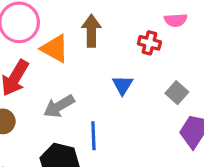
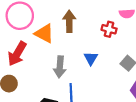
gray arrow: (59, 106) -> (60, 67), moved, turned -55

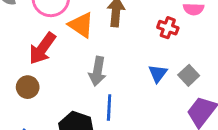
blue triangle: (91, 58) -> (158, 74), moved

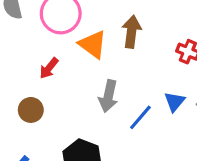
red arrow: (42, 48) -> (49, 68), size x0.6
blue line: (109, 108) -> (140, 117), moved, turned 35

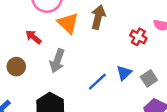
red arrow: (49, 68) -> (33, 37), turned 84
gray arrow: (108, 96) -> (57, 61), moved

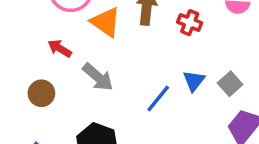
red cross: (138, 37) -> (190, 23), moved
gray arrow: (57, 61) -> (98, 77), turned -60

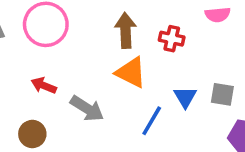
orange triangle: (106, 22) -> (131, 72), moved
gray square: (230, 84) -> (222, 94), turned -30

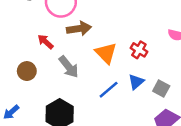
brown arrow: (126, 30) -> (79, 29), moved, turned 65
red cross: (172, 39) -> (139, 50), moved

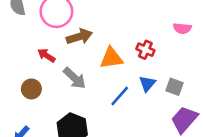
orange triangle: (106, 53) -> (111, 58), turned -45

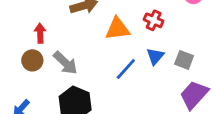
red arrow: (46, 55) -> (40, 33), moved, turned 54
gray arrow: (75, 78) -> (65, 63), moved

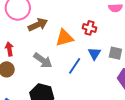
gray arrow: (65, 63) -> (43, 60), moved

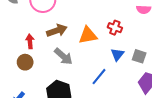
brown arrow: (38, 25) -> (57, 31), moved
blue line: (75, 66) -> (99, 77), moved

